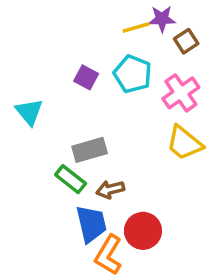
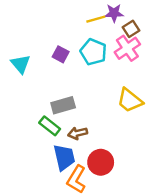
pink cross: (181, 93) -> (127, 48), moved
cyan triangle: (29, 112) -> (21, 64), moved

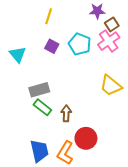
yellow line: (96, 19) -> (49, 16), moved, turned -56
gray rectangle: (63, 105) -> (39, 90), moved
brown arrow: (78, 133) -> (66, 113), turned 105
blue trapezoid: (64, 157) -> (39, 151), moved

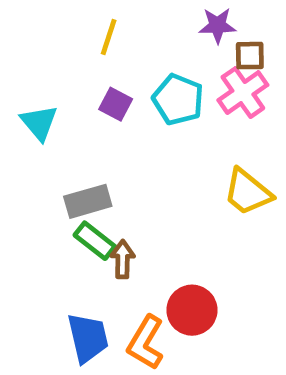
brown square: (112, 24) -> (250, 56), turned 32
brown arrow: (66, 113) -> (123, 259), moved

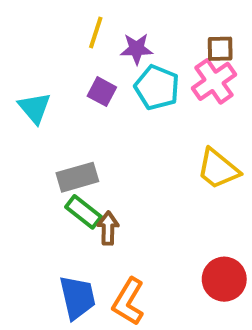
purple star: (217, 25) -> (137, 49), moved
red circle: (192, 310) -> (224, 279), moved

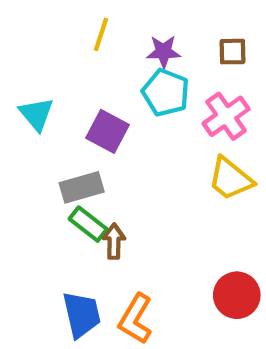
purple star: (137, 49) -> (164, 52), moved
pink cross: (214, 81) -> (226, 116), moved
purple square: (102, 92) -> (107, 131), moved, size x1.4

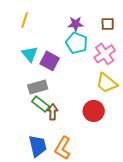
yellow line: (101, 34) -> (25, 20), moved
cyan triangle: (36, 114) -> (30, 54), moved
red circle: (237, 295) -> (94, 111), moved

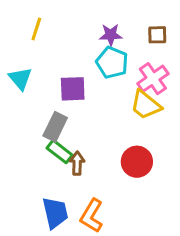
cyan triangle: (30, 54) -> (20, 79), moved
purple square: (50, 61) -> (73, 89), turned -30
yellow trapezoid: (107, 83) -> (146, 105), moved
gray rectangle: (38, 87) -> (55, 127), turned -48

